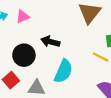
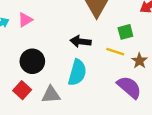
black arrow: (50, 42) -> (81, 41), moved

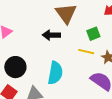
black arrow: (81, 41) -> (51, 35), moved

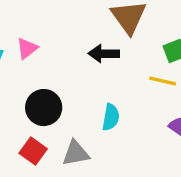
cyan semicircle: (55, 73) -> (111, 117), size x0.7

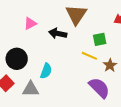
pink triangle: (27, 48) -> (30, 23), moved
cyan semicircle: (111, 117) -> (46, 71), moved

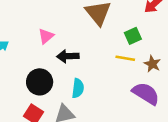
black arrow: (58, 33) -> (68, 56), moved

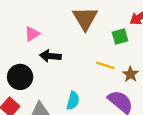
green square: (133, 36) -> (120, 36), moved
cyan semicircle: (78, 88) -> (73, 101), moved

